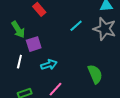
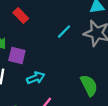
purple square: (34, 44) -> (17, 55), turned 35

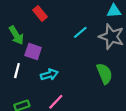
green semicircle: (89, 85) -> (104, 74), moved

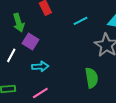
cyan line: (80, 32) -> (81, 21), moved

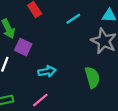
cyan arrow: (40, 66) -> (47, 71), moved

